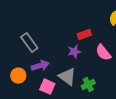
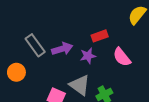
purple arrow: (40, 66) -> (62, 49), moved
orange circle: (18, 76) -> (16, 72), moved

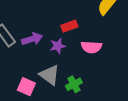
pink semicircle: (122, 57) -> (91, 47), turned -48

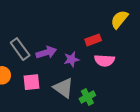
red rectangle: (69, 26) -> (93, 40), moved
pink square: (26, 87) -> (31, 82), moved, turned -30

